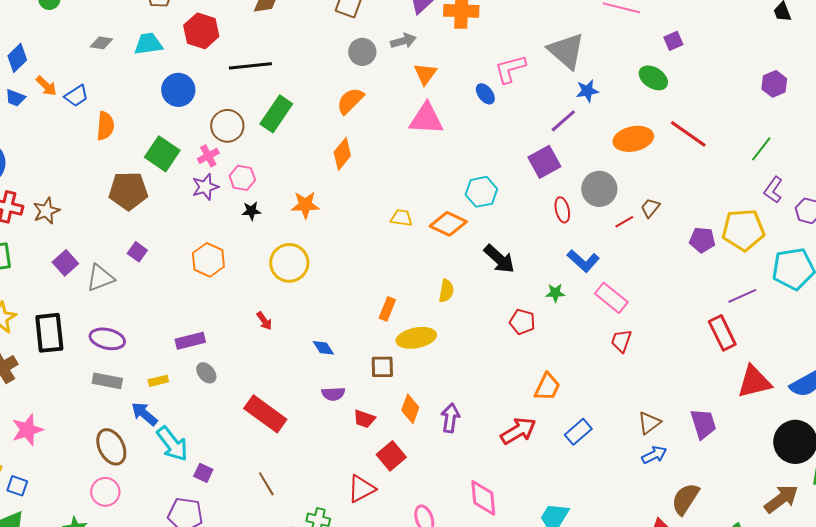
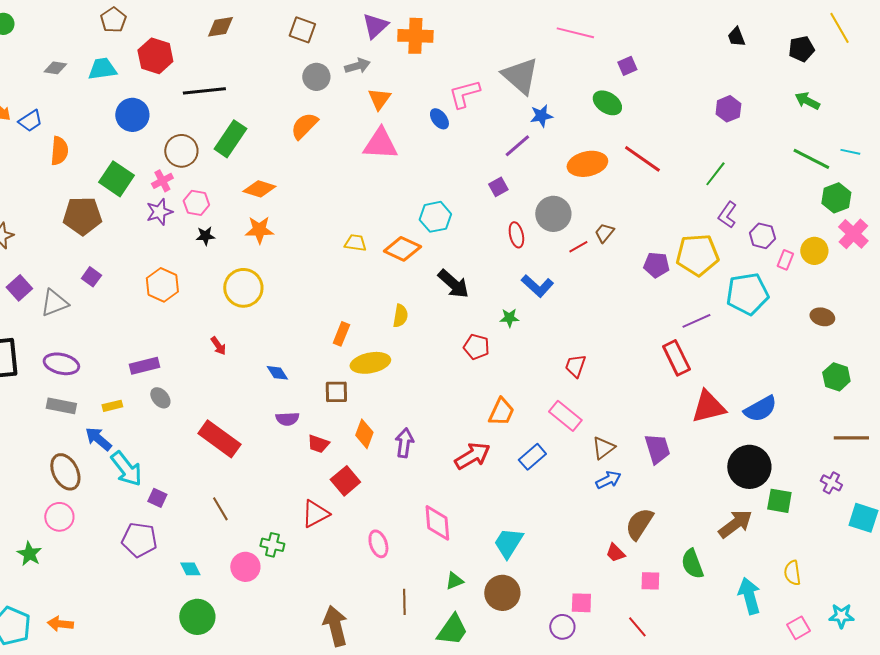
orange diamond: (342, 154) -> (259, 189), moved, turned 68
purple square: (544, 162) -> (498, 187), size x0.6
pink rectangle: (611, 298) -> (565, 416), moved

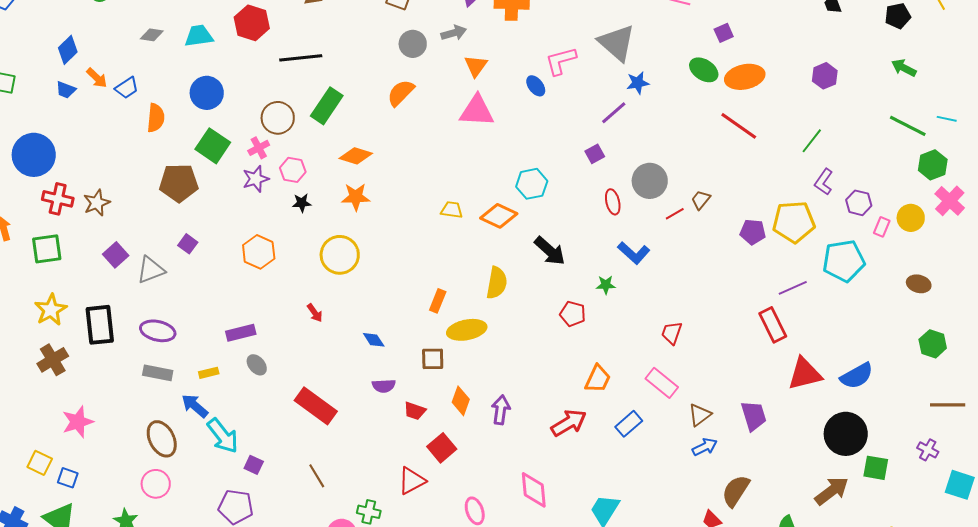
blue circle: (132, 115) -> (207, 93), moved
orange ellipse: (587, 164) -> (745, 77), moved
yellow semicircle: (400, 316) -> (497, 283), size x1.4

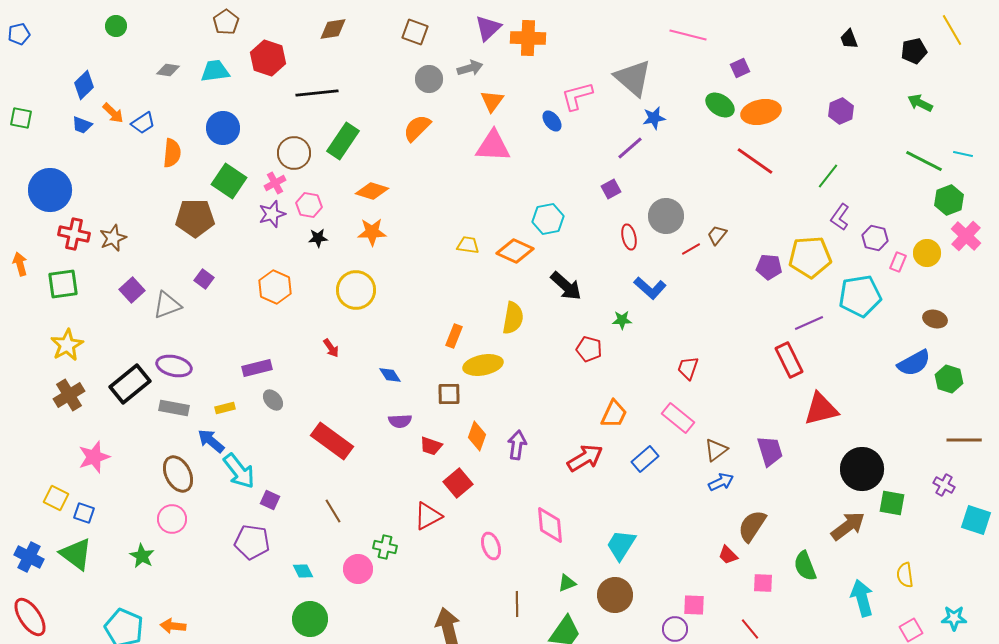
black rectangle: (100, 325) -> (130, 384), moved, turned 57
blue semicircle: (857, 376) -> (914, 363), moved

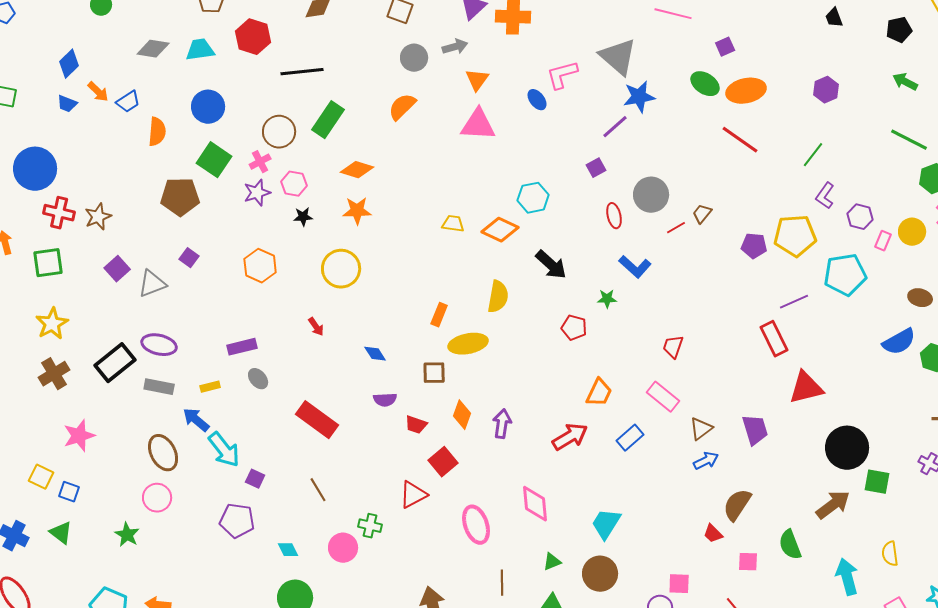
gray diamond: (168, 70) -> (153, 49), size x1.4
blue star: (654, 118) -> (639, 97), size x1.4
pink ellipse: (491, 546) -> (476, 525), size x1.4
green triangle: (76, 554) -> (61, 533), size x0.7

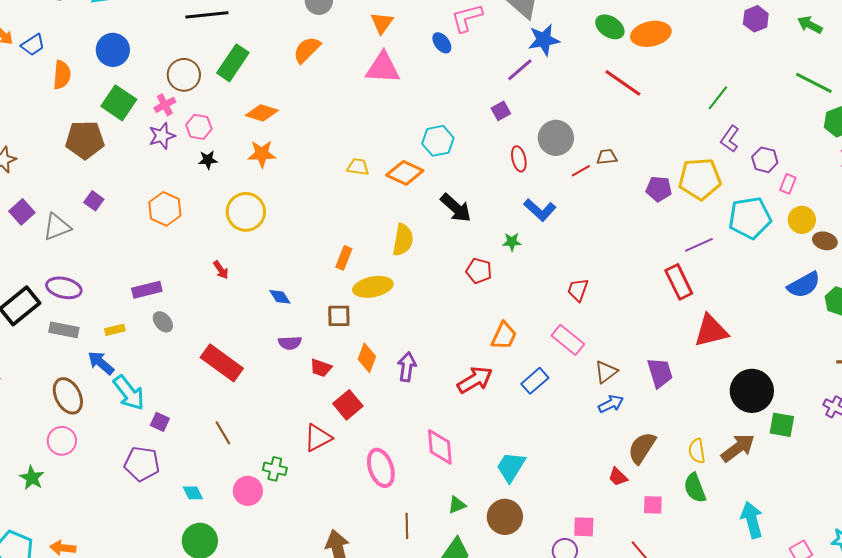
purple hexagon: (826, 90) -> (756, 19), moved
red line: (740, 140) -> (623, 83), moved
brown trapezoid: (702, 214) -> (607, 157), turned 45
yellow circle: (912, 232) -> (802, 220), moved
yellow semicircle: (890, 554) -> (697, 451), moved

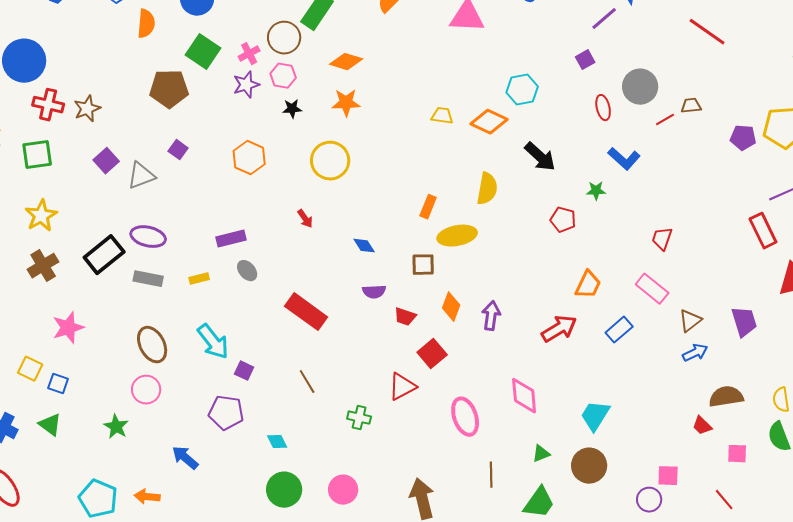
brown circle: (184, 75) -> (284, 38), moved
blue arrow: (101, 363) -> (185, 458), moved
brown semicircle: (642, 448) -> (726, 397), turned 48
pink circle: (248, 491) -> (343, 490), moved

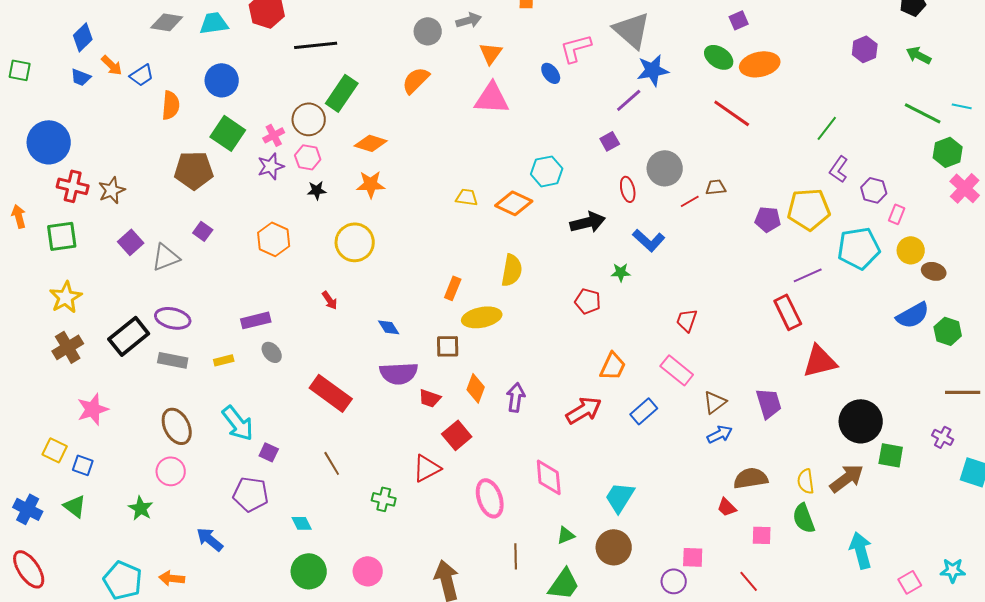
black arrow: (540, 157) -> (588, 222), moved, turned -56
purple semicircle: (374, 292) -> (399, 373), size x1.6

